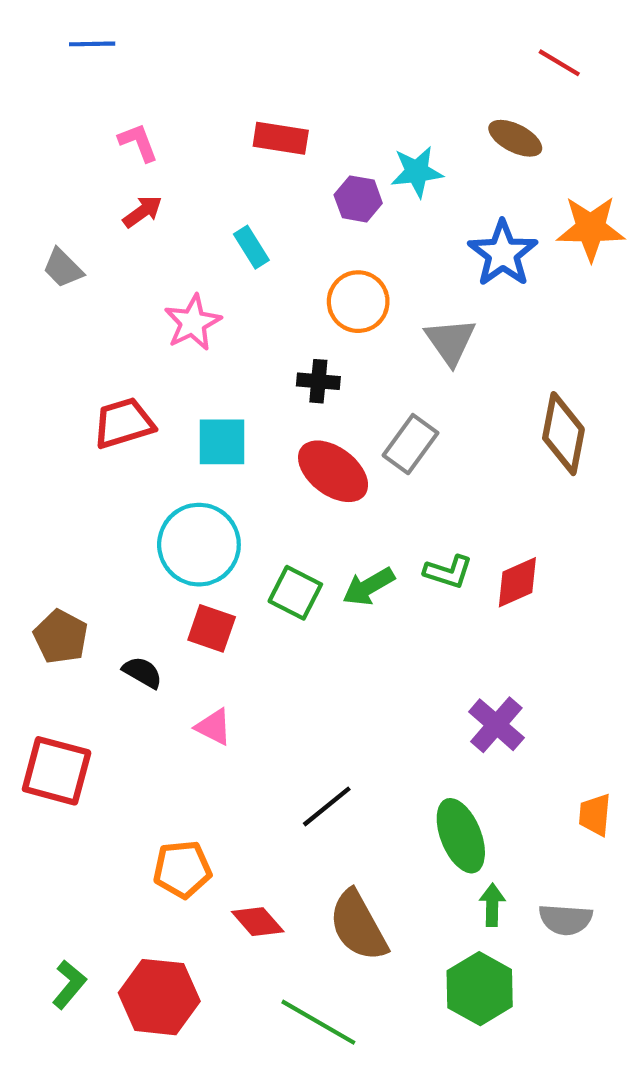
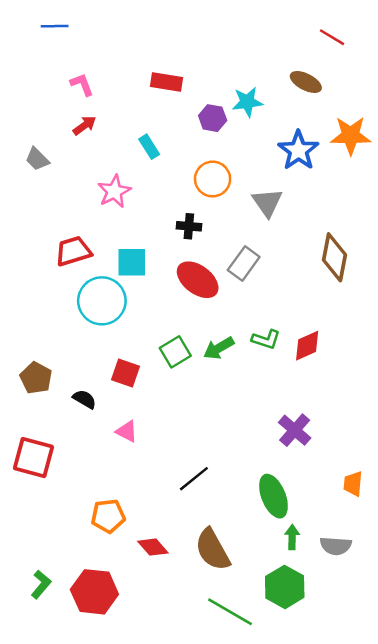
cyan circle: (199, 545) -> (102, 301), moved
green square: (295, 593) -> (175, 352), turned 32
green line: (318, 1022) -> (230, 612), moved

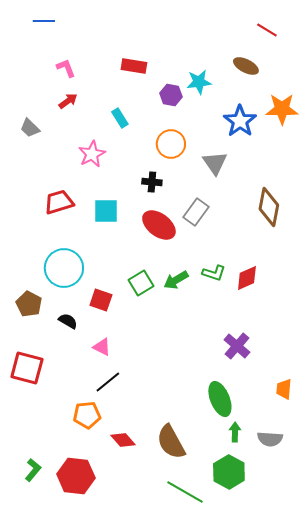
cyan circle: (102, 301) -> (64, 268), moved
black line: (194, 479) -> (108, 382), moved

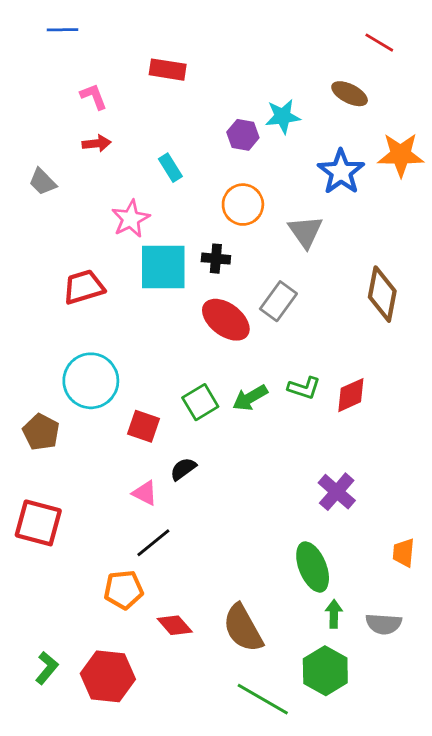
red rectangle: (134, 66) -> (168, 70), moved
red arrow: (68, 101) -> (97, 143), turned 30
cyan square: (106, 211) -> (163, 267), moved, size x1.4
black semicircle: (68, 321) -> (183, 469), moved, turned -66

